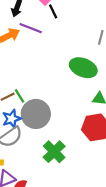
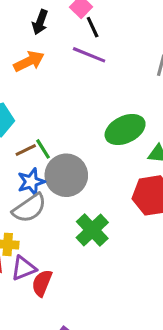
purple line: (31, 28) -> (89, 55), moved
green ellipse: (83, 68) -> (125, 130), moved, turned -48

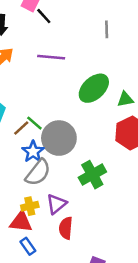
purple line: (89, 55) -> (51, 57), moved
green cross: (92, 230) -> (92, 175), turned 32
purple triangle: (23, 268) -> (56, 204), moved

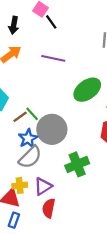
blue rectangle: (28, 246) -> (14, 220), turned 48

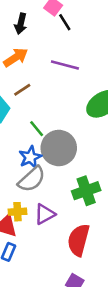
brown line: (20, 117) -> (22, 90), moved
red semicircle: (49, 208) -> (79, 240), moved, size x1.4

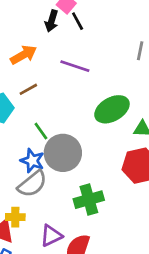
black arrow: (21, 24) -> (52, 21), moved
blue star: (30, 157) -> (32, 161), turned -30
purple triangle: (45, 214) -> (51, 236), moved

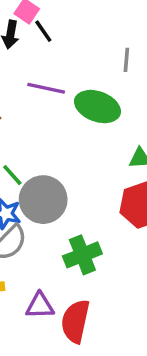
green ellipse: (112, 109) -> (97, 107), moved, turned 56
purple triangle: (51, 236) -> (40, 306), turned 30

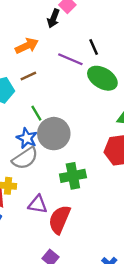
black line: (43, 31) -> (94, 47), moved

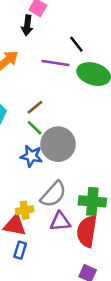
brown line: (28, 76) -> (35, 107), moved
gray semicircle: (25, 158) -> (53, 194), moved
green cross: (73, 176) -> (92, 201), moved, turned 30

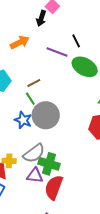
green cross: (92, 201) -> (49, 164), moved

